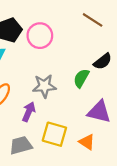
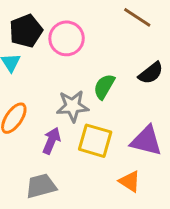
green semicircle: (81, 78) -> (104, 87), moved
yellow square: (54, 134) -> (95, 141), moved

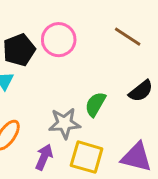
pink circle: (67, 38) -> (59, 40), moved

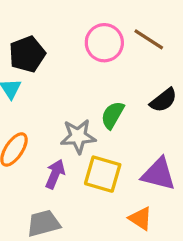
pink circle: (59, 40) -> (104, 43), moved

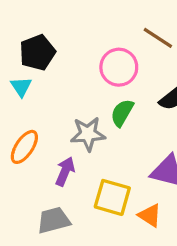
pink circle: (104, 43) -> (119, 67), moved
yellow square: (103, 174) -> (112, 197), moved

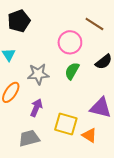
black pentagon: (37, 52) -> (19, 21), moved
gray star: (88, 134) -> (38, 74), moved

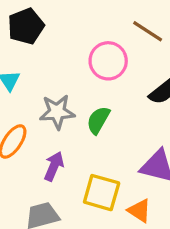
green semicircle: (72, 71) -> (98, 120), moved

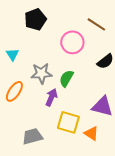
black pentagon: (26, 26) -> (35, 19), moved
purple arrow: (54, 166) -> (51, 97), moved

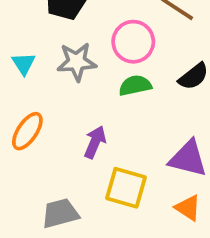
gray star: (41, 73) -> (77, 62), moved
green semicircle: (66, 78) -> (135, 86), moved, turned 48
orange triangle: (91, 133) -> (188, 208), moved

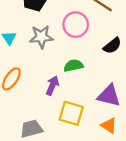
green semicircle: (135, 86) -> (73, 66), moved

